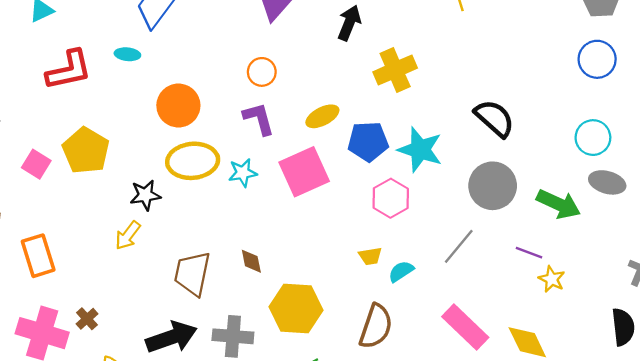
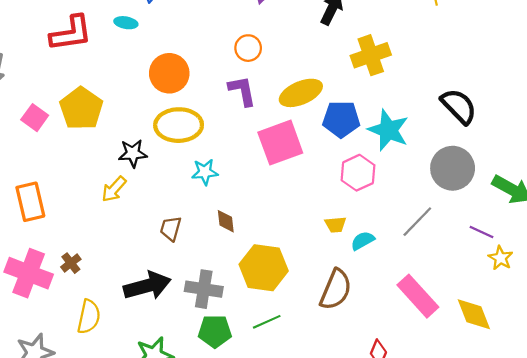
yellow ellipse: (322, 116) -> (301, 93), size x1.4
cyan star: (243, 173) -> (205, 172), moved
brown trapezoid: (192, 274) -> (171, 229), size x0.6

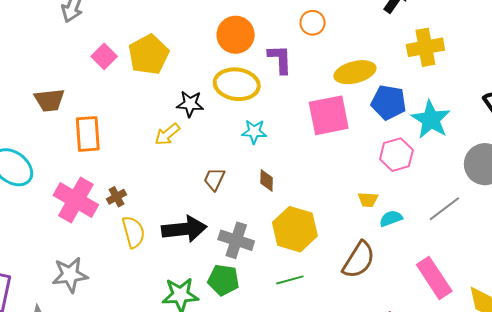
purple L-shape: (242, 91) -> (280, 59), moved
yellow semicircle: (89, 317) -> (133, 232), moved, turned -36
green pentagon: (215, 331) -> (223, 280), moved

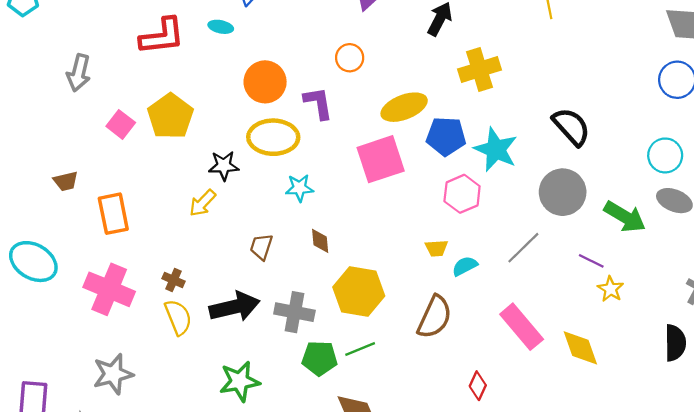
brown trapezoid: (49, 100) -> (66, 181), size x0.7
brown cross: (117, 197) -> (173, 280), moved, turned -30
green pentagon: (223, 280) -> (320, 358), moved

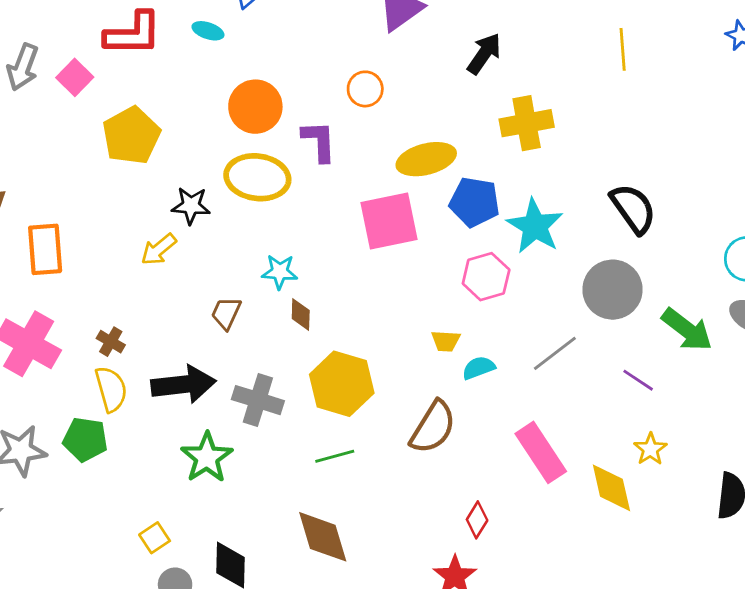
pink square: (121, 124) -> (75, 77), moved
cyan star: (299, 188) -> (280, 272), moved
yellow star: (611, 289) -> (650, 449), moved
green pentagon: (320, 358) -> (85, 439), moved
green star: (240, 381) -> (207, 457), moved, turned -30

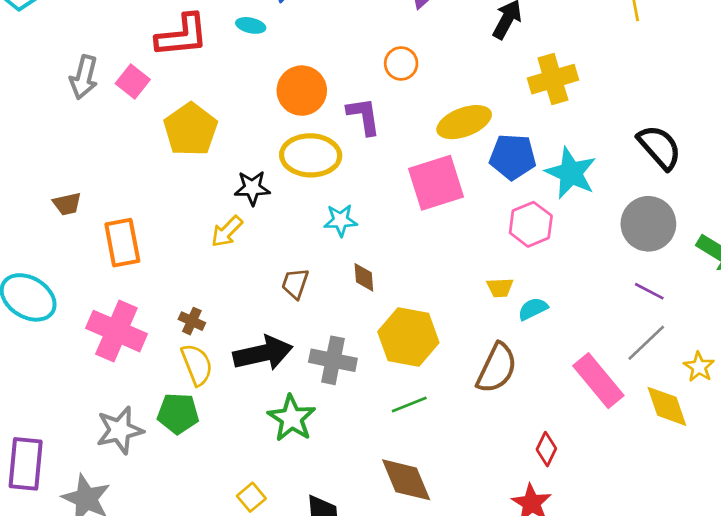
cyan star: (280, 272) -> (341, 220), moved
gray line: (555, 353) -> (646, 343), moved
purple line: (638, 380) -> (649, 291), moved

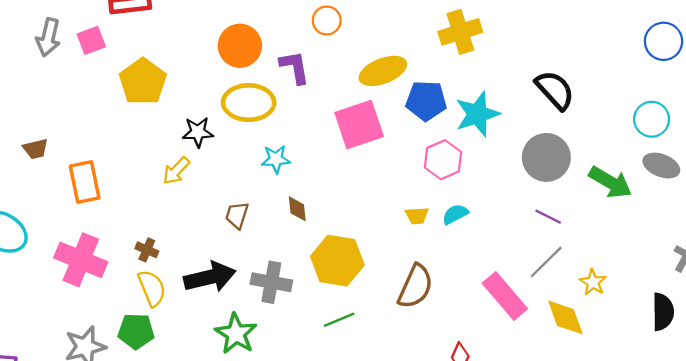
pink square: (133, 81) -> (91, 40), turned 32
cyan star: (571, 173) -> (477, 114), turned 30
cyan semicircle: (533, 309) -> (455, 214), moved

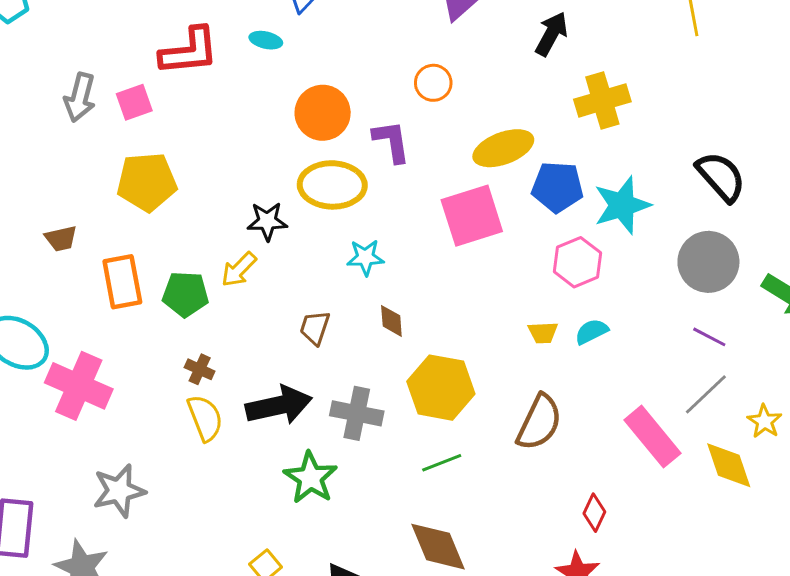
yellow pentagon: (143, 82) -> (147, 182), moved, turned 30
pink cross: (81, 260) -> (79, 386), moved
green pentagon: (136, 331) -> (186, 294), moved

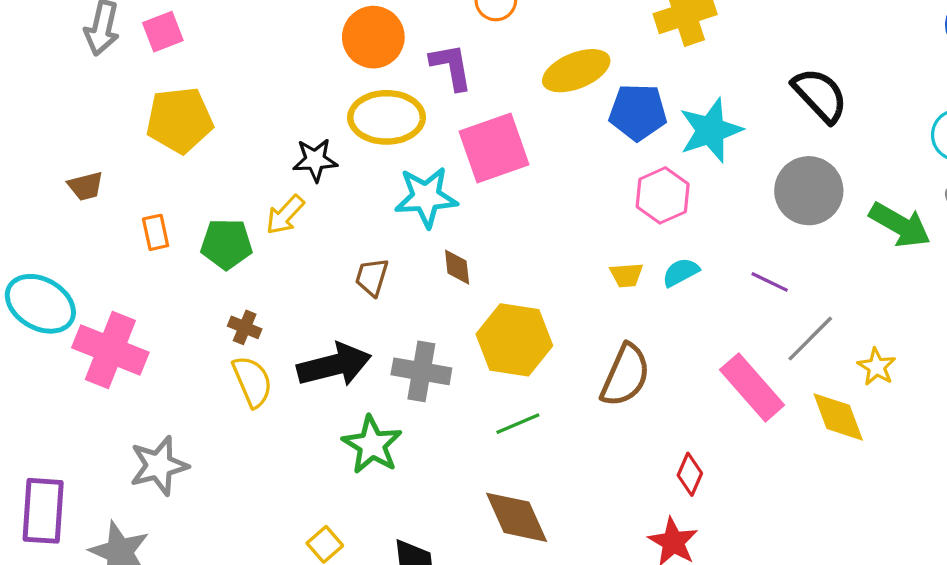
pink square: (472, 216) -> (494, 148), moved
cyan star: (365, 257) -> (426, 197), size x1.5
orange rectangle: (122, 282) -> (156, 232), size x0.6
purple line: (709, 337) -> (770, 282), moved

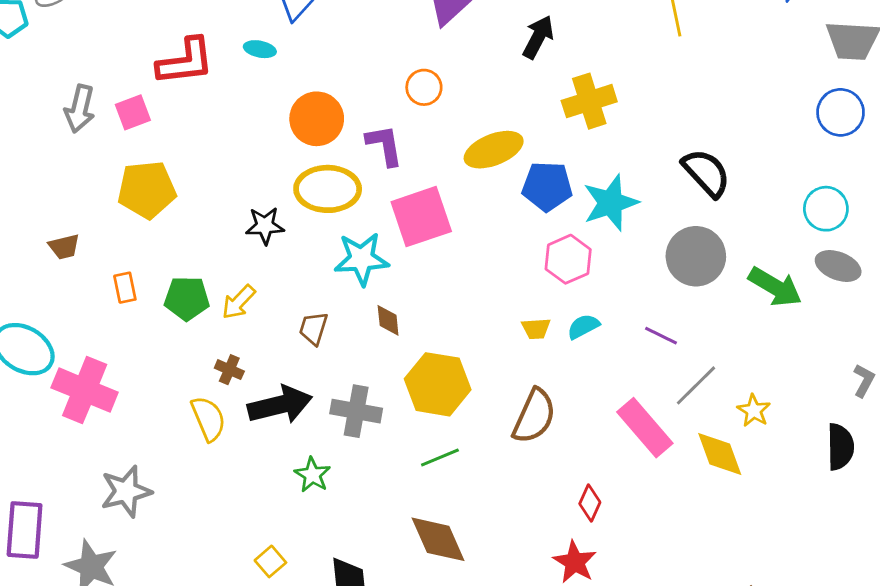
yellow arrow: (285, 215) -> (239, 302), moved
brown cross: (245, 327) -> (229, 370), moved
green star: (372, 445) -> (312, 475), size x0.7

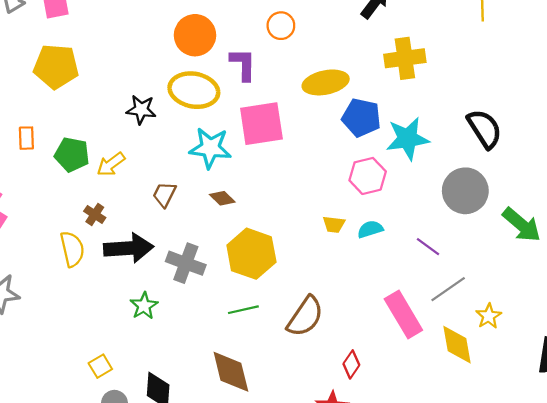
brown diamond: (388, 320) -> (222, 198), turned -50
brown semicircle: (534, 416) -> (305, 316), moved

